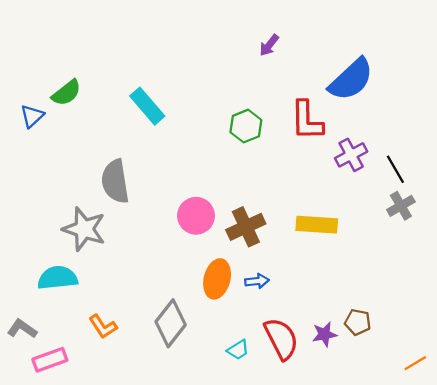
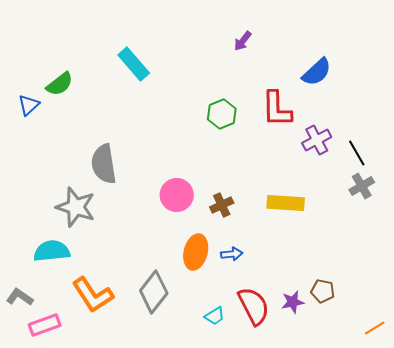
blue semicircle: (351, 80) -> (317, 72), size x0.7
cyan rectangle: (147, 106) -> (134, 64), moved
brown cross: (246, 227) -> (222, 205), size x0.7
orange L-shape: (103, 327) -> (93, 295), size x1.6

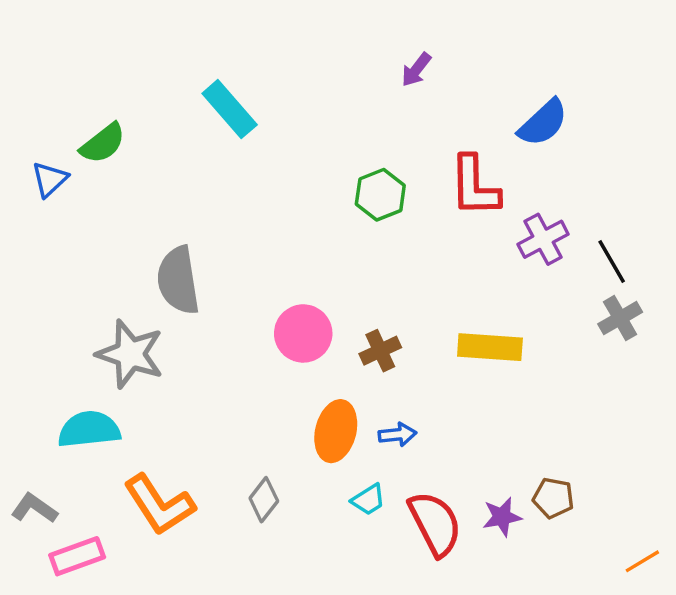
gray diamond: (154, 292) -> (264, 500), size x0.6
cyan trapezoid: (215, 316) -> (368, 500), moved

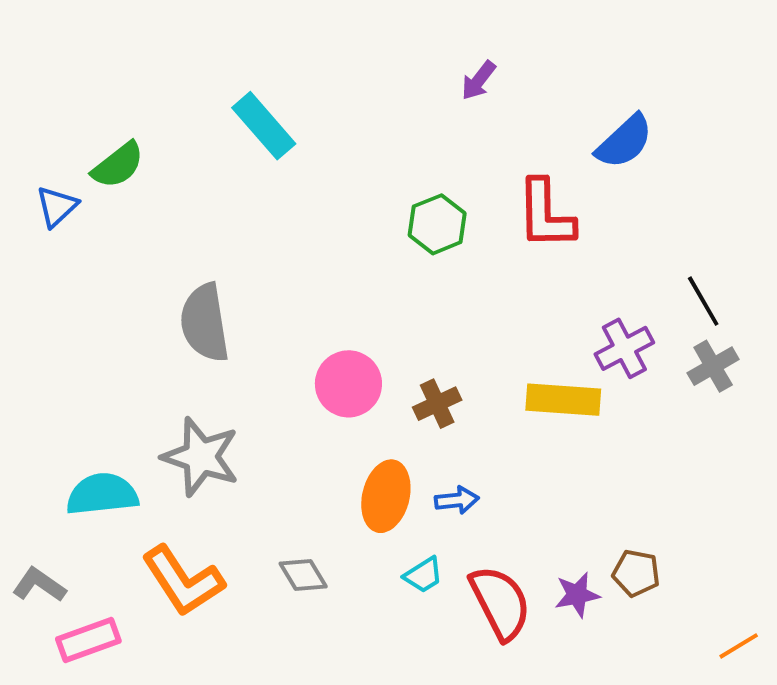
purple cross: (543, 239) -> (624, 348), moved
gray star: (130, 354) -> (201, 457), moved
gray diamond: (264, 500) -> (303, 575), turned -69

